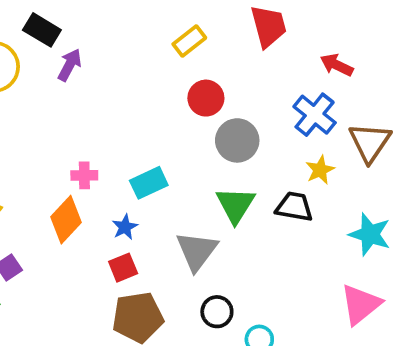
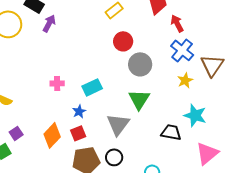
red arrow: (337, 65) -> (177, 23), moved, turned 36
black trapezoid: (294, 207) -> (171, 132), moved
orange diamond: (66, 220) -> (52, 135), moved
cyan star: (370, 234) -> (195, 115), moved
black circle: (217, 312) -> (114, 157), moved

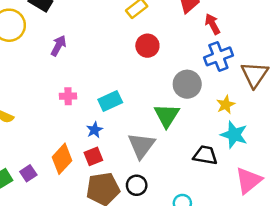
purple arrow: (49, 23) -> (58, 46), moved
blue cross: (182, 50) -> (218, 56), turned 30
gray circle: (140, 64) -> (187, 84), moved
yellow star: (185, 80) -> (226, 105), moved
purple square: (16, 133) -> (28, 173), moved

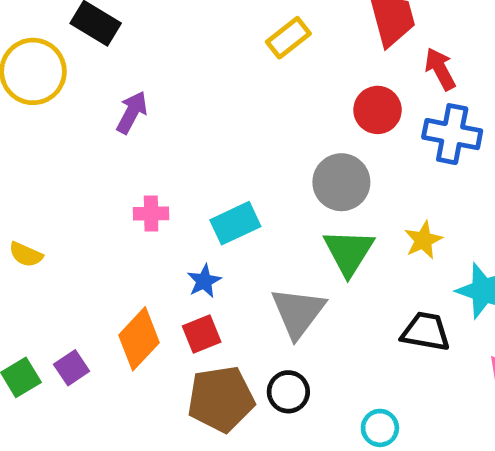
red circle: (147, 46) -> (378, 110), moved
blue cross: (218, 56) -> (452, 134), turned 32
gray circle: (187, 84) -> (341, 182), moved
yellow star: (226, 105) -> (423, 240), moved

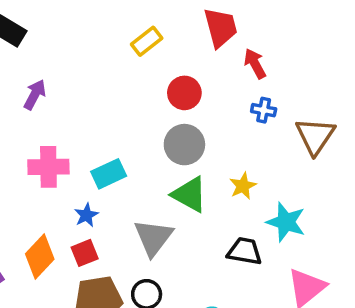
red circle: (378, 110) -> (184, 93), moved
blue cross: (452, 134) -> (264, 110), size x0.6
pink cross: (151, 214) -> (48, 167), size x1.6
green triangle: (349, 252) -> (190, 194), turned -33

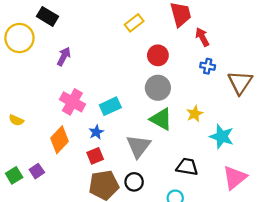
pink cross: (48, 167) -> (72, 102), turned 30
black trapezoid: (245, 251) -> (187, 167), moved
orange diamond: (40, 256) -> (59, 140), moved

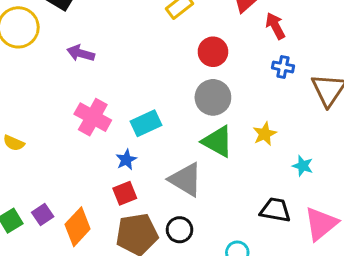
purple arrow: (64, 56) -> (81, 53), turned -102
cyan star: (222, 136) -> (303, 166), size x0.6
orange diamond: (59, 140) -> (78, 227), moved
gray triangle: (138, 146) -> (186, 180), turned -36
black trapezoid: (187, 167) -> (275, 210), moved

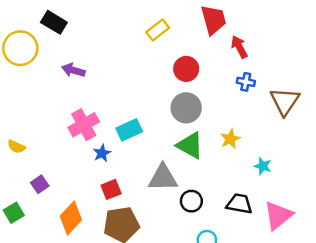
pink cross: (93, 117) -> (84, 125), turned 32
blue star: (126, 160) -> (102, 153), moved
gray triangle: (186, 180) -> (163, 178), turned -32
purple square: (43, 214) -> (40, 184), moved
black circle: (179, 230) -> (191, 201), moved

